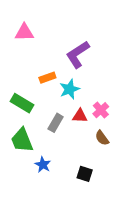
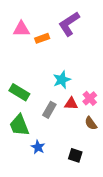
purple L-shape: (78, 54) -> (69, 24), moved
orange rectangle: (47, 78) -> (42, 38), moved

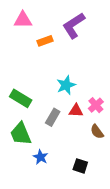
pink triangle: (21, 29) -> (23, 20), moved

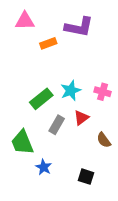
purple L-shape: (74, 25) -> (79, 27), turned -136
green rectangle: (21, 98) -> (41, 99), moved, turned -70
pink cross: (96, 105) -> (103, 92), moved, turned -32
red triangle: (76, 111) -> (81, 118), turned -40

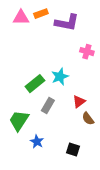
orange rectangle: (48, 43) -> (41, 14), moved
pink cross: (103, 92) -> (87, 52), moved
red triangle: (81, 118) -> (79, 102), moved
green trapezoid: (22, 142) -> (19, 121), turned 55

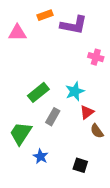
pink triangle: (21, 18) -> (17, 33), moved
cyan star: (60, 77) -> (75, 91), moved

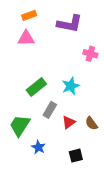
orange rectangle: (45, 15) -> (29, 15), moved
pink triangle: (17, 33) -> (26, 38), moved
red triangle: (87, 112) -> (69, 122), moved
black square: (80, 165) -> (76, 156), turned -32

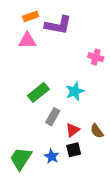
purple L-shape: (70, 24) -> (58, 25), moved
green trapezoid: (20, 125) -> (21, 159), moved
blue star: (38, 147) -> (52, 156), moved
black square: (76, 156) -> (74, 150), moved

